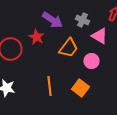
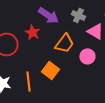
orange line: (50, 86) -> (28, 81), moved
orange square: (80, 88) -> (50, 70), moved

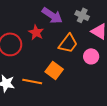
orange line: (28, 81) -> (32, 81), turned -72

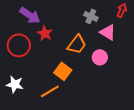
purple arrow: (52, 15) -> (30, 15), moved
orange line: (32, 81) -> (50, 91), moved, turned -42

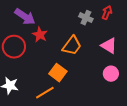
red arrow: (122, 10) -> (107, 13), moved
pink triangle: (108, 32) -> (109, 46), moved
pink circle: (100, 57) -> (111, 74), moved

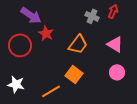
orange square: (58, 73) -> (74, 74), moved

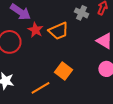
orange trapezoid: (78, 44) -> (58, 31), moved, turned 30

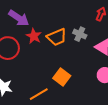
gray cross: (81, 13) -> (80, 34), moved

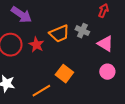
red star: (34, 36) -> (36, 45), moved

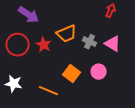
gray cross: (82, 31) -> (90, 42), moved
pink circle: (107, 72) -> (99, 72), moved
orange line: (41, 91) -> (49, 91), turned 54

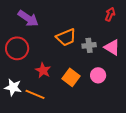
gray cross: (90, 42) -> (89, 45), turned -32
red star: (44, 45) -> (43, 70), moved
orange line: (49, 91) -> (35, 94), moved

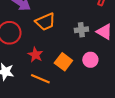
orange trapezoid: (66, 37) -> (45, 22), moved
orange line: (35, 94) -> (40, 79), moved

